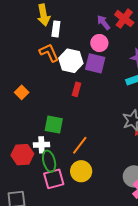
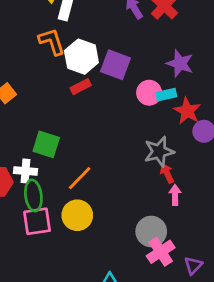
pink circle: (99, 43) -> (149, 93), moved
red rectangle: (77, 89) -> (81, 87), moved, turned 40

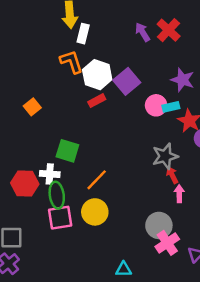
purple square: (116, 65) -> (127, 81), turned 30

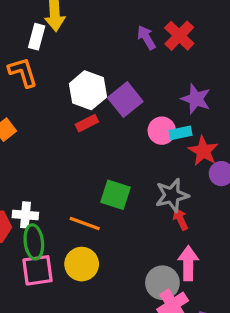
white rectangle: (83, 34) -> (37, 37), moved
orange L-shape: (71, 62) -> (23, 72), moved
green square: (67, 151) -> (116, 195), moved
orange line: (97, 180) -> (85, 223), turned 65
pink arrow: (179, 194) -> (188, 263), moved, size x1.5

